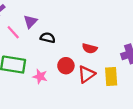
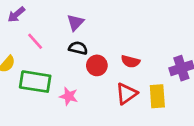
purple triangle: (30, 22) -> (75, 22), moved
red circle: (66, 66) -> (97, 65), moved

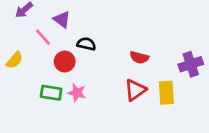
purple triangle: (75, 22) -> (62, 19), moved, turned -36
red circle: (97, 65) -> (65, 62), moved
green rectangle: (35, 82) -> (51, 93), moved, size x0.7

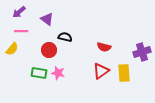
pink line: (43, 37) -> (21, 31), moved, turned -48

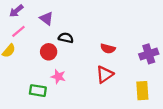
pink line: (21, 31) -> (18, 31), turned -40
green rectangle: (39, 73) -> (38, 91), moved
yellow rectangle: (124, 73) -> (142, 91), moved

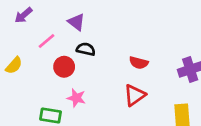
purple triangle: (46, 18) -> (76, 22), moved
pink line: (18, 31) -> (46, 41), moved

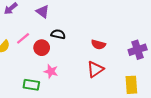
purple triangle: (76, 22) -> (43, 12), moved
pink line: (46, 41) -> (23, 38), moved

